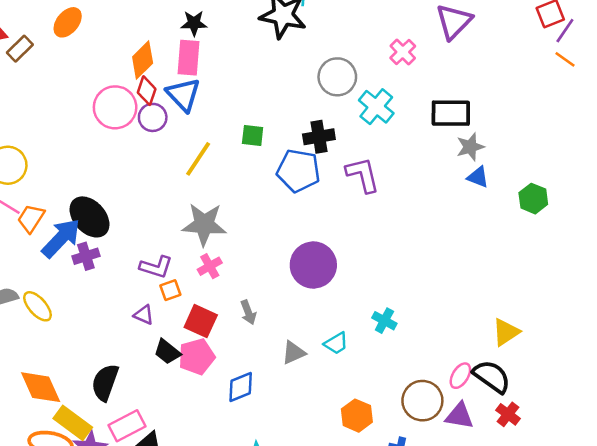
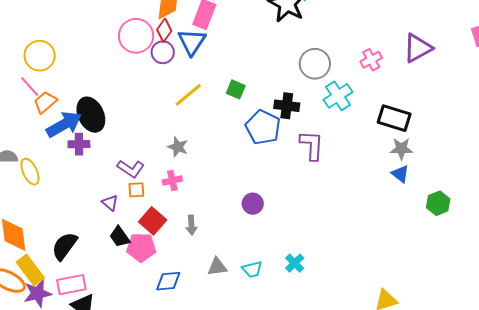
gray star: (204, 224) -> (178, 147), size x0.6
purple circle: (313, 265) -> (253, 204), size x0.6

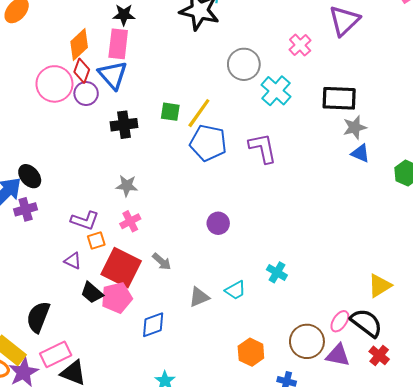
yellow line: (188, 95) -> (199, 113), moved
black cross: (287, 106) -> (124, 125), moved
black ellipse: (91, 115) -> (30, 176), size x0.7
red square: (153, 221) -> (121, 268), size x1.4
gray arrow: (191, 225) -> (162, 262), turned -30

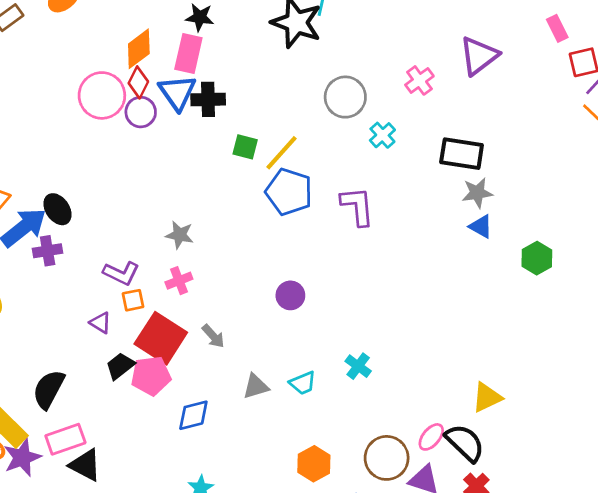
cyan cross: (276, 91) -> (382, 135), size x0.7
black cross: (124, 125) -> (208, 99), moved
black trapezoid: (92, 293) -> (120, 366), turned 95

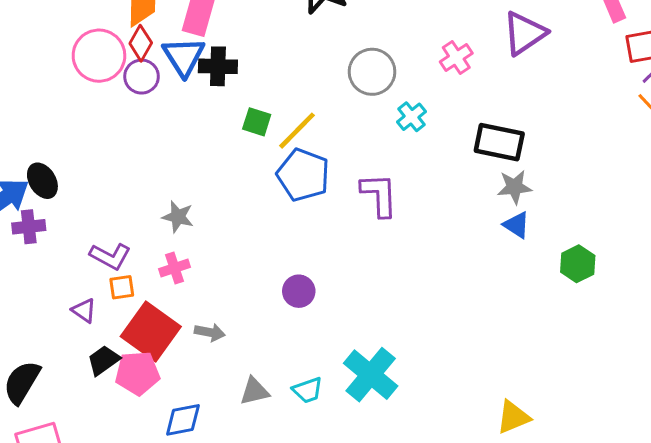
gray arrow: (213, 336) -> (210, 332), turned -40
cyan cross: (358, 366) -> (371, 375), size x1.8

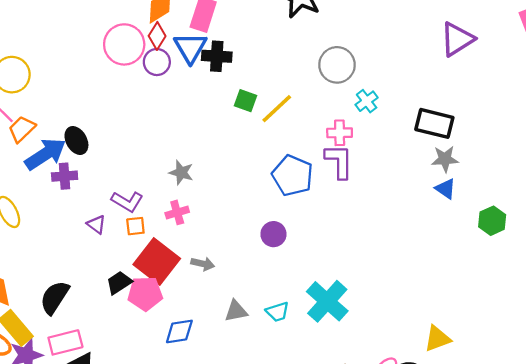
pink cross: (456, 58) -> (340, 133), moved, turned 30
blue pentagon: (303, 175) -> (293, 176), moved
purple triangle: (84, 311) -> (96, 224), moved

